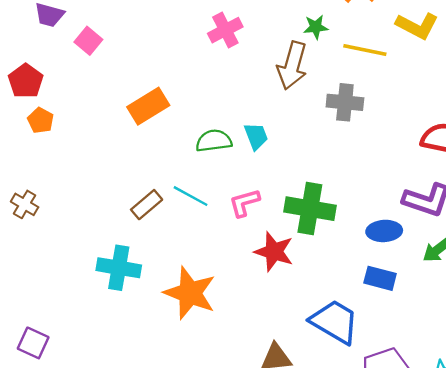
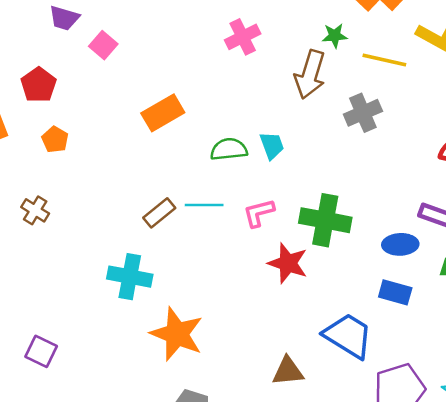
gray cross: (345, 102) -> (363, 113), turned -30
orange pentagon: (41, 120) -> (55, 139), moved
cyan line: (191, 196) -> (204, 205), turned -30
orange star: (190, 293) -> (177, 334), moved

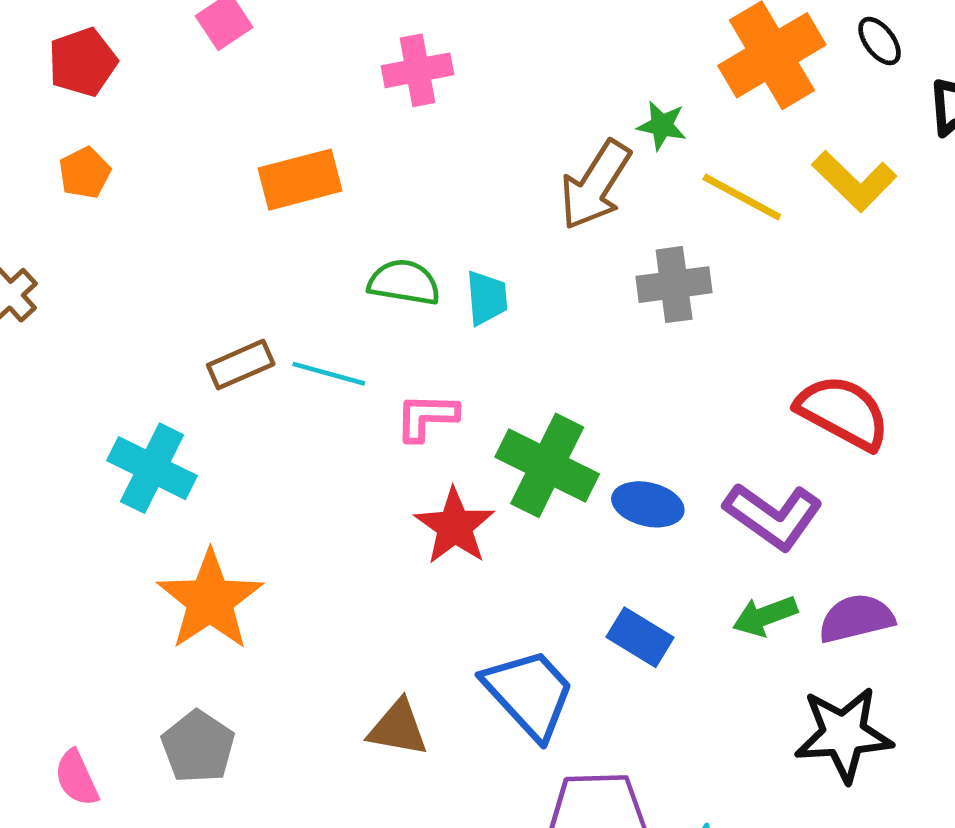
pink cross: (243, 37) -> (418, 70), moved
blue ellipse: (400, 244) -> (648, 504), moved

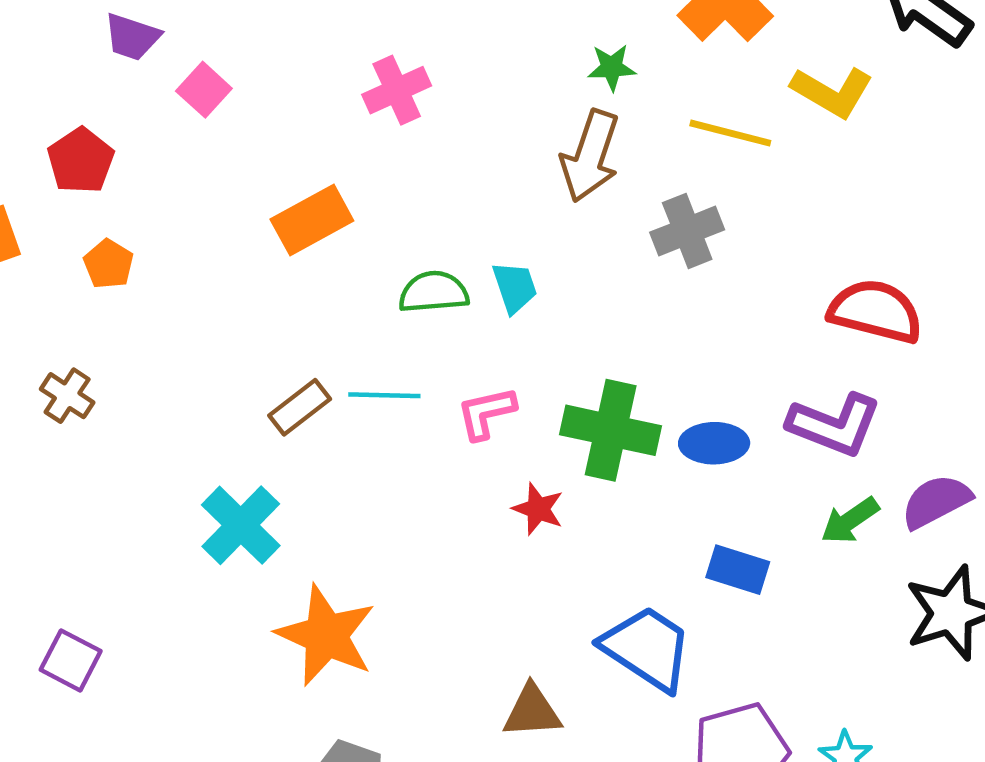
green star: (662, 126) -> (612, 67), moved
cyan cross: (152, 468) -> (241, 525), turned 32
red star: (455, 526) -> (538, 509), size x0.7

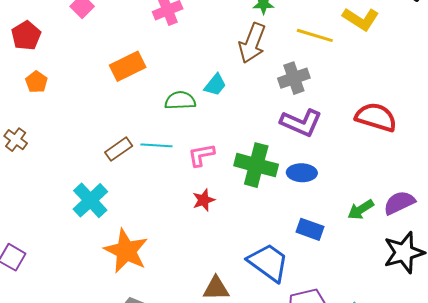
cyan trapezoid: (515, 287) -> (215, 85), moved, turned 55
purple L-shape: (834, 425) -> (301, 123), moved
red star: (538, 509) -> (204, 200), moved, turned 30

